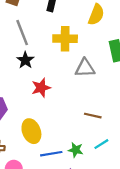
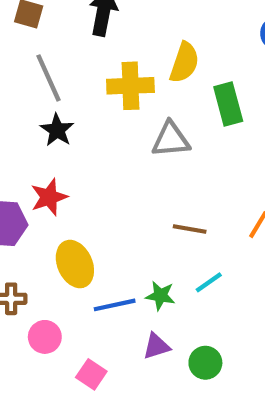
yellow semicircle: (96, 15) -> (184, 63), moved
red star: (41, 88) -> (49, 197), moved

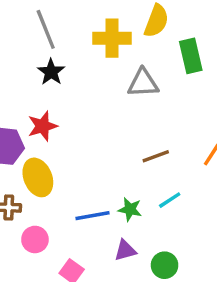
brown line: (190, 229) -> (156, 156), turned -32
yellow ellipse: (75, 264) -> (38, 177), moved

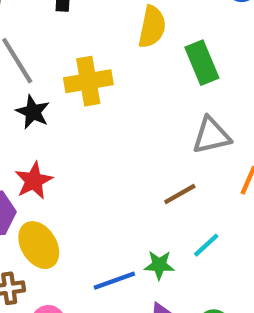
yellow cross: (112, 38) -> (88, 81), moved
gray triangle: (143, 83) -> (211, 136), moved

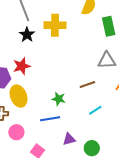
green star: (159, 265) -> (59, 99), moved

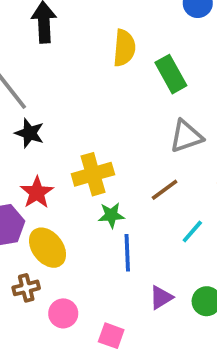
yellow cross: (55, 25) -> (93, 174), moved
green star: (59, 99) -> (111, 215), moved
blue line: (50, 119) -> (127, 253), moved, turned -66

